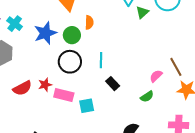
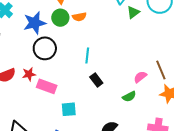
orange semicircle: (89, 22) -> (79, 17), turned 72
green circle: (72, 35) -> (60, 18), moved
black circle: (70, 62) -> (45, 48), moved
cyan square: (87, 106) -> (69, 109), moved

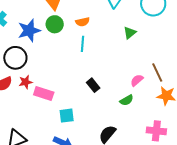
green triangle: (133, 12) -> (130, 33), moved
orange semicircle: (79, 17) -> (83, 22), moved
black circle: (45, 48) -> (15, 58), moved
cyan line: (87, 55) -> (82, 44), moved

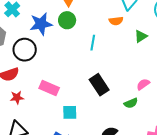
orange semicircle: (83, 22) -> (116, 21), moved
red star: (26, 82) -> (17, 98), moved
black rectangle: (93, 85) -> (99, 85), size x1.5

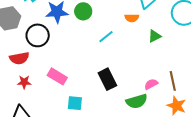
cyan line: (93, 43) -> (106, 37), turned 35
green semicircle: (131, 103) -> (137, 101), size x1.5

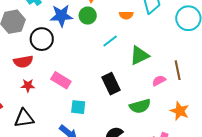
orange semicircle: (132, 18) -> (126, 15), moved
green triangle: (155, 36) -> (139, 55), moved, size x1.5
brown line: (173, 81) -> (178, 70), moved
pink semicircle: (151, 84) -> (159, 81), moved

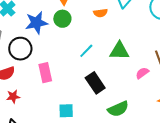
cyan line: (110, 41) -> (86, 51), moved
green triangle: (139, 55) -> (119, 51), turned 35
pink rectangle: (61, 80) -> (45, 73), moved, turned 54
green semicircle: (140, 106) -> (118, 109), moved

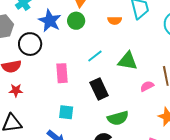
blue star: (36, 23) -> (50, 21), turned 30
pink rectangle: (45, 73) -> (62, 73), moved

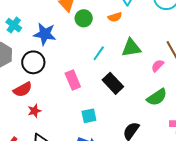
green circle: (76, 21) -> (84, 18), moved
orange semicircle: (115, 21) -> (115, 17), moved
green semicircle: (118, 118) -> (157, 97), moved

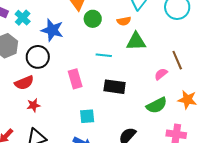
green triangle: (131, 48) -> (136, 41), moved
cyan line: (99, 53) -> (104, 55), turned 56
black rectangle: (113, 83) -> (115, 87), turned -45

